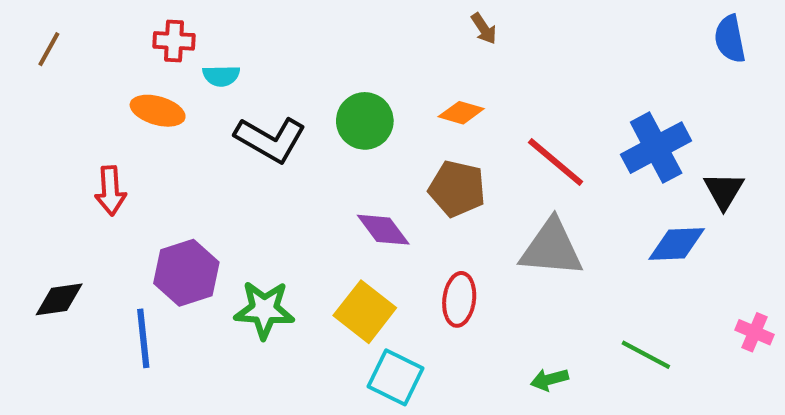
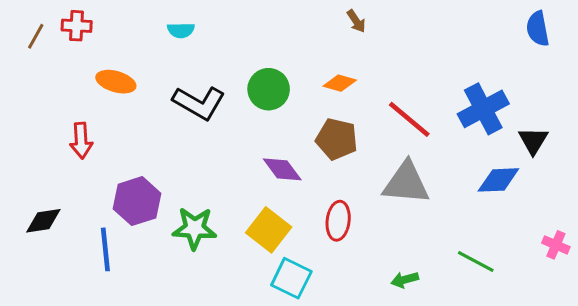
red cross: (174, 41) -> (77, 26), moved
cyan semicircle: (221, 76) -> (181, 30), moved

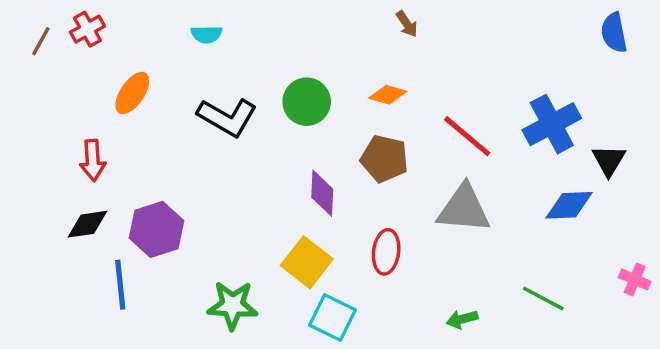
red cross: (77, 26) -> (87, 29), turned -32
orange ellipse: (116, 82) -> (132, 93), turned -72
purple diamond: (282, 169) -> (322, 193), turned 39
black diamond: (43, 221) -> (87, 224), moved
green star: (195, 228) -> (232, 305), moved

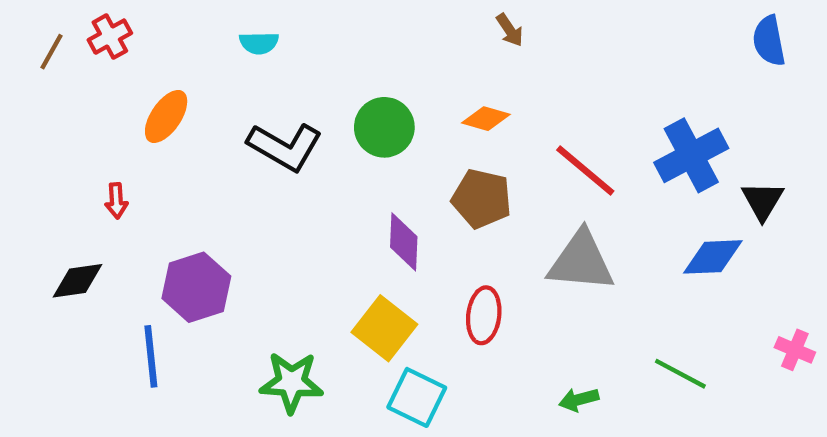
red arrow: (93, 160) -> (116, 201), size x0.7
black diamond: (87, 224) -> (77, 281), moved

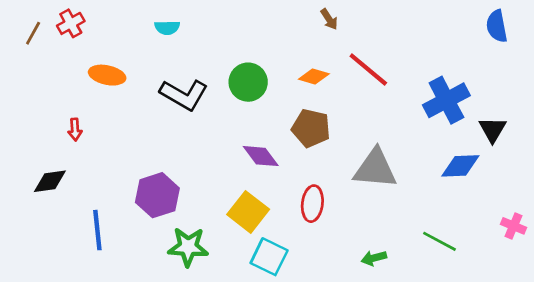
orange ellipse: (166, 116) -> (107, 75), turned 68
red line: (585, 171) -> (368, 69), moved
purple diamond: (404, 242) -> (261, 156), turned -39
purple hexagon: (196, 287) -> (157, 195), moved

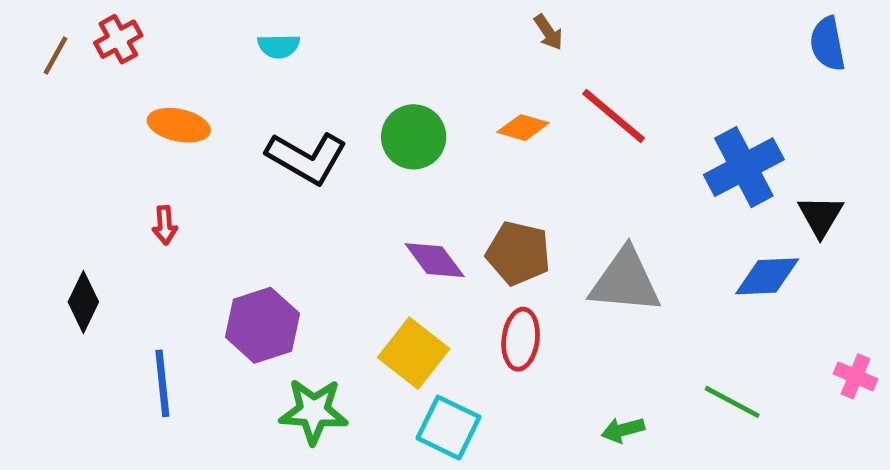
brown pentagon: (311, 128) -> (518, 253), moved
red arrow: (75, 130) -> (165, 225), moved
black diamond: (50, 181) -> (83, 302), turned -56

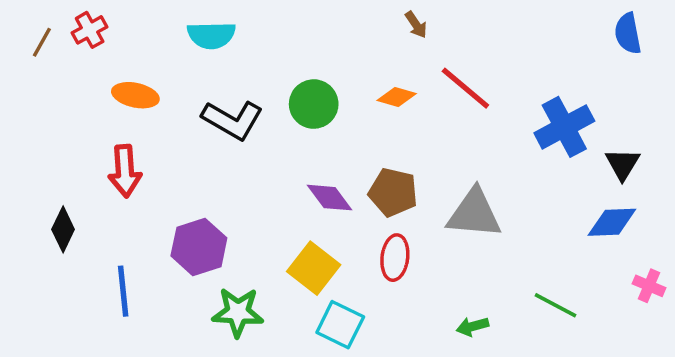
cyan semicircle: (279, 46) -> (211, 35), size x1.5
red arrow: (165, 225) -> (125, 171), size x1.8
blue diamond: (767, 276) -> (612, 222), moved

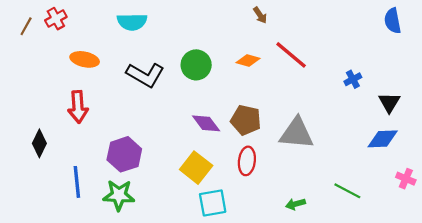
blue cross: (564, 127) -> (353, 79), size x0.5
green star: (238, 312) -> (119, 195), moved
cyan square: (340, 325) -> (213, 203), turned -36

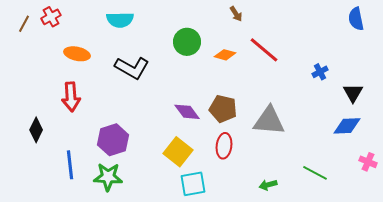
green circle: (196, 65) -> (187, 42), moved

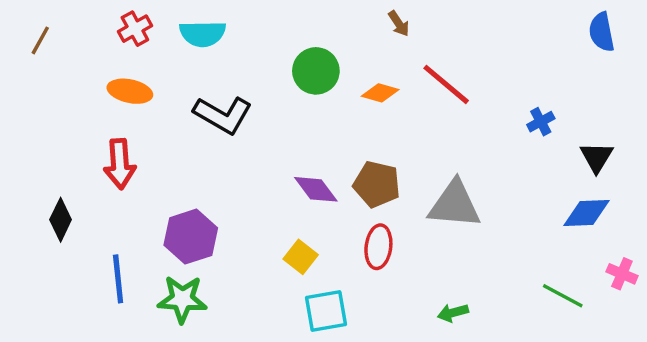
red cross: (51, 17) -> (135, 29), moved
yellow square: (178, 152) -> (301, 257), size x0.7
green line: (315, 173) -> (563, 296), moved

